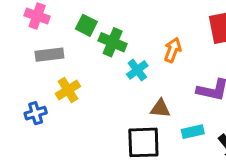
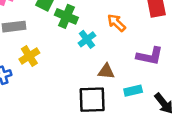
orange arrow: (173, 50) -> (116, 23), turned -66

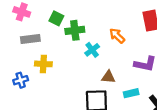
green cross: (66, 16) -> (75, 30), turned -30
yellow cross: (29, 56) -> (43, 64), turned 35

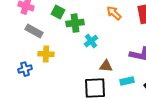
orange arrow: (117, 36) -> (114, 13), moved
gray rectangle: (30, 39) -> (34, 31), turned 36

